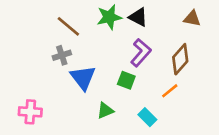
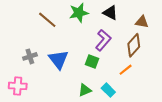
black triangle: (138, 17) -> (110, 13), moved
brown triangle: (192, 18) -> (142, 22), moved
gray cross: (62, 55) -> (30, 56), moved
green triangle: (105, 111) -> (85, 90), moved

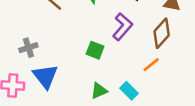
blue triangle: (58, 60) -> (45, 76), moved
green square: (92, 62) -> (95, 50), moved

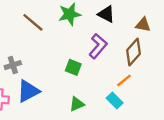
blue triangle: (45, 76) -> (28, 91), turned 40
cyan rectangle: (129, 91) -> (115, 101), moved

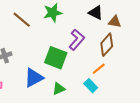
black triangle: (106, 14) -> (96, 13), moved
green square: (73, 67) -> (56, 58), size x1.6
blue triangle: (28, 91) -> (34, 78), moved

